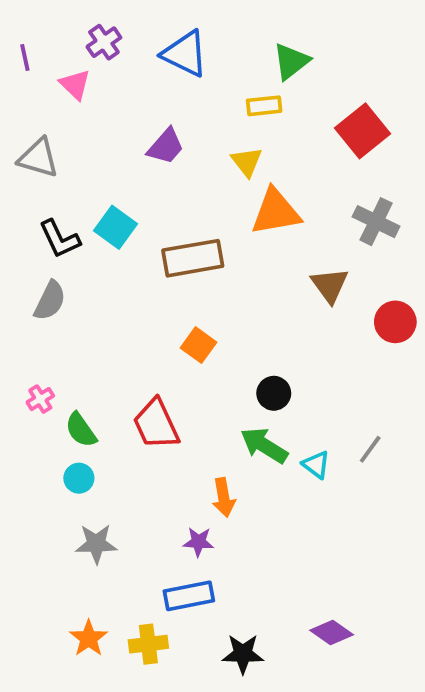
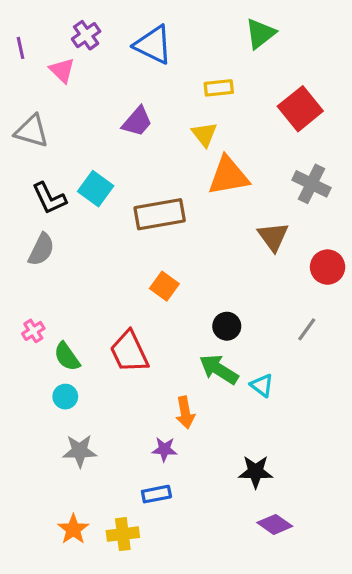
green triangle: (291, 61) -> (260, 34), moved
gray line: (370, 449) -> (307, 329), moved
blue rectangle: (189, 596) -> (156, 494), size x0.7
black star: (243, 654) -> (256, 472), moved

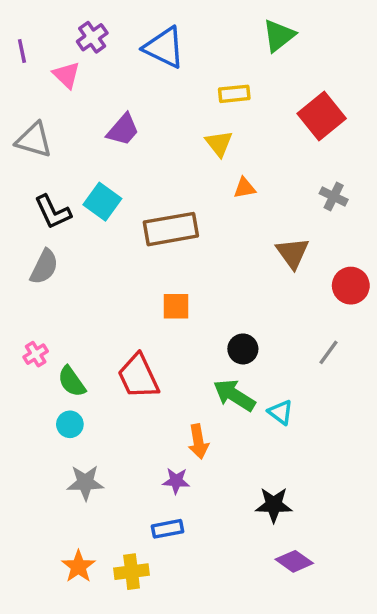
purple trapezoid: (137, 121) -> (123, 130), moved
orange triangle: (228, 176) -> (245, 188), size x0.5
gray cross: (312, 184) -> (334, 197), size x0.7
orange square: (164, 286) -> (176, 306), turned -36

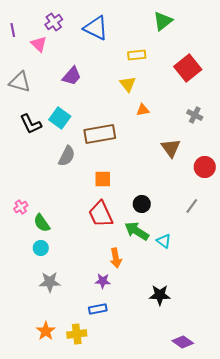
gray semicircle: (44, 267) -> (67, 156), moved
red trapezoid: (138, 376) -> (101, 214), moved
purple diamond: (294, 561) -> (183, 342), moved

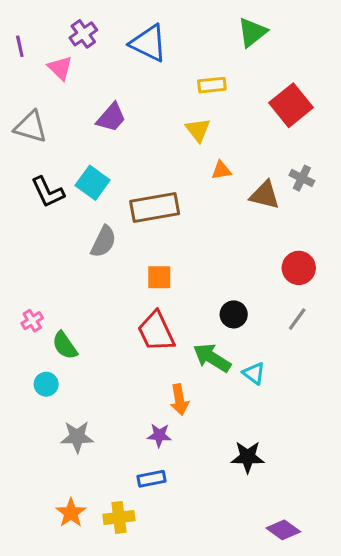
brown triangle: (171, 148) -> (265, 195), moved, turned -40
red circle: (205, 167) -> (299, 268), moved
black circle: (142, 204) -> (234, 314), moved
cyan circle: (41, 248) -> (46, 384), moved

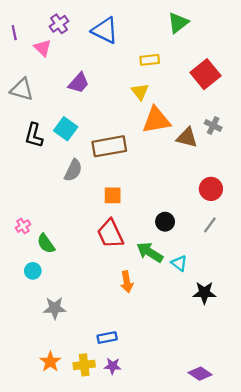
orange triangle: (221, 170) -> (156, 120), size x2.0
black L-shape: (48, 192) -> (34, 135), turned 40
purple star: (159, 435) -> (113, 366), moved
black star: (248, 457) -> (204, 293), moved

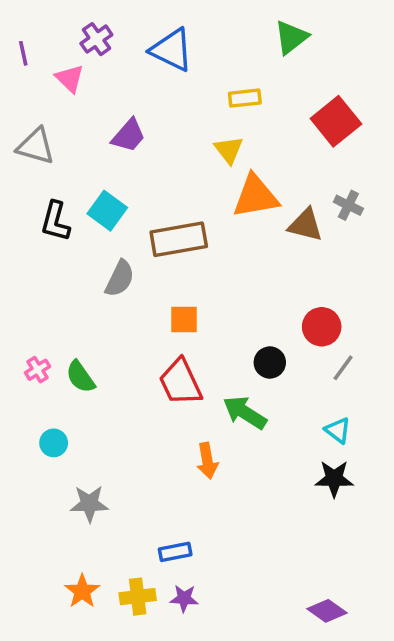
red circle: (211, 189) -> (322, 327), moved
green semicircle: (46, 244) -> (80, 377), moved
cyan triangle: (179, 263) -> (338, 430), moved

